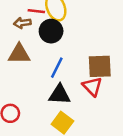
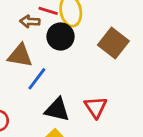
brown square: (100, 66) -> (113, 43), moved, turned 30
blue line: (57, 68) -> (37, 79), moved

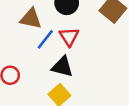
red triangle: (96, 107) -> (69, 37), moved

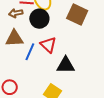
black triangle: (62, 67) -> (66, 65), moved

